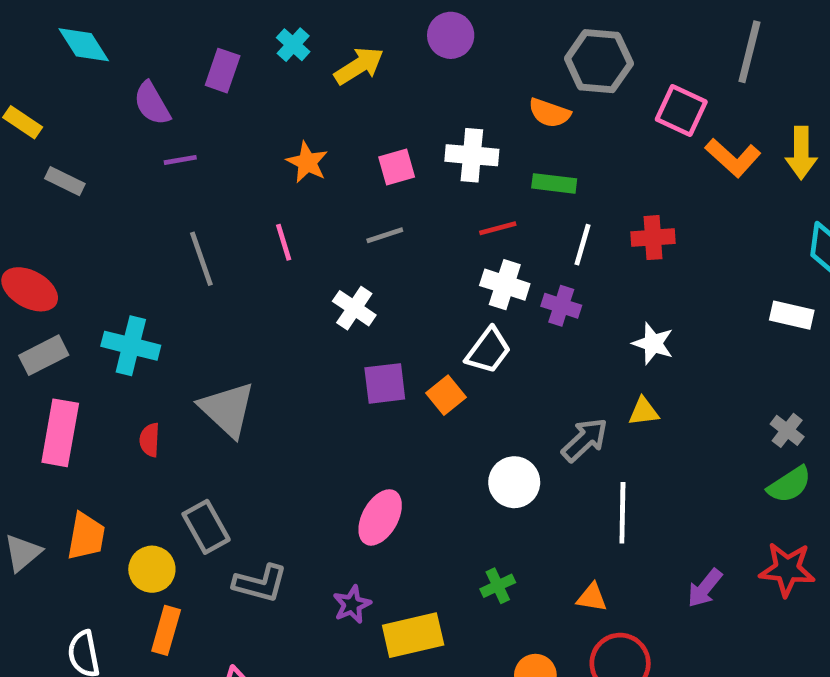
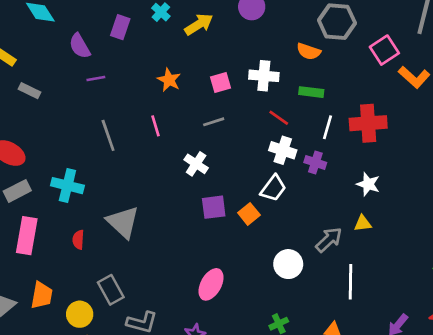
pink square: (681, 111) -> (384, 50), turned 32
red line: (498, 228) -> (279, 118), turned 50
red cross: (653, 238) -> (368, 123), size x1.5

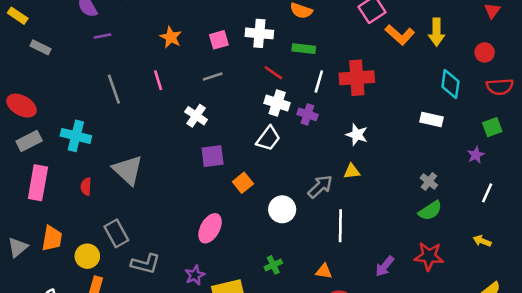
orange square: (249, 214) -> (243, 183), moved

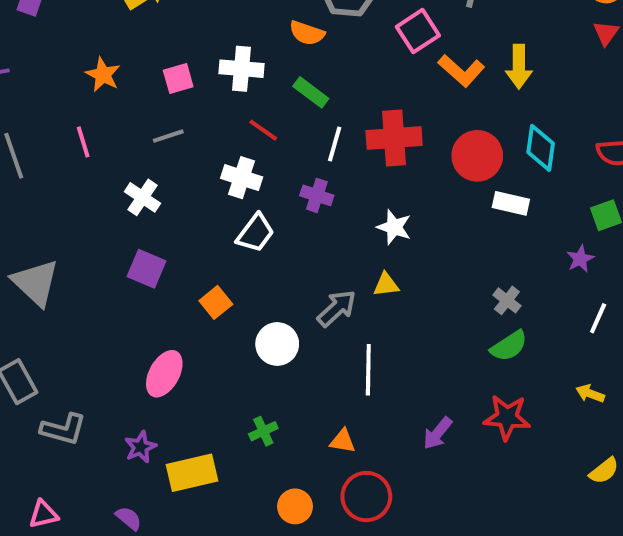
green rectangle: (304, 49) -> (311, 92), turned 30
red circle: (485, 52) -> (477, 156), moved, size x1.6
white cross: (277, 103) -> (242, 178), moved
purple square: (213, 156) -> (146, 269), moved, turned 30

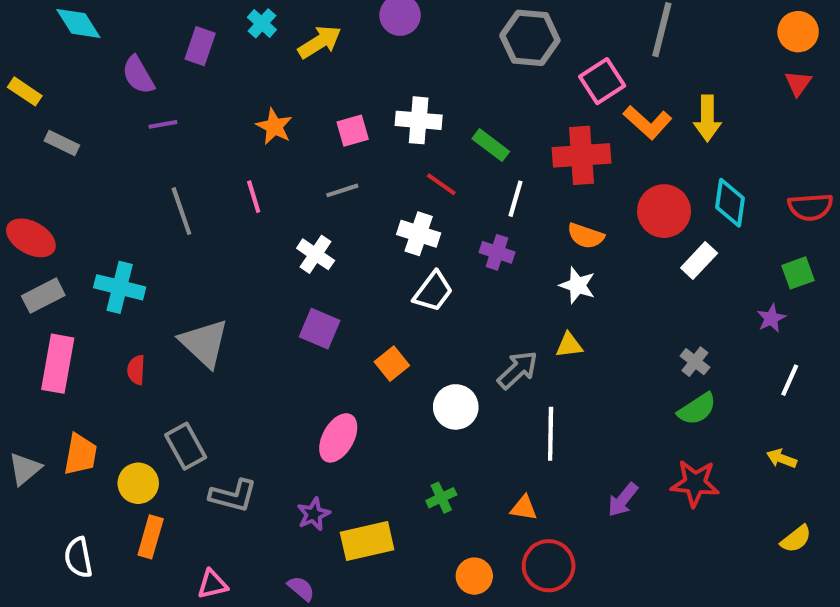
orange semicircle: (307, 33) -> (586, 236), moved
red cross: (394, 138) -> (582, 155), moved
white rectangle: (511, 203) -> (699, 261), turned -60

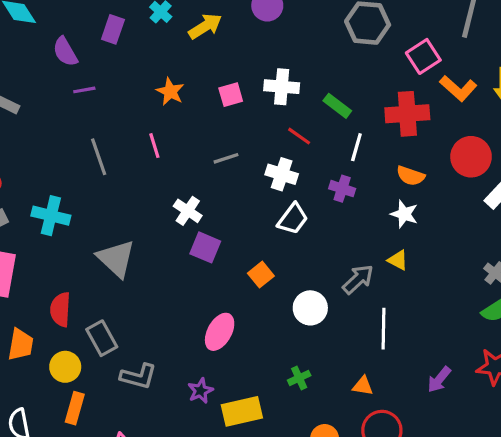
gray line: (342, 190) -> (226, 158), moved
white cross: (316, 254) -> (188, 211), moved
yellow triangle: (569, 345) -> (398, 260), turned 35
red semicircle: (136, 370) -> (60, 310), moved, size x1.5

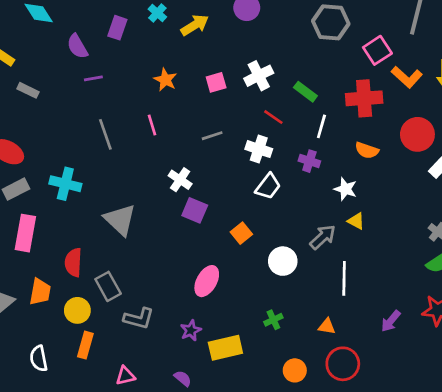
white cross: (282, 87) -> (259, 76), turned -32
white star: (404, 214) -> (345, 189), moved

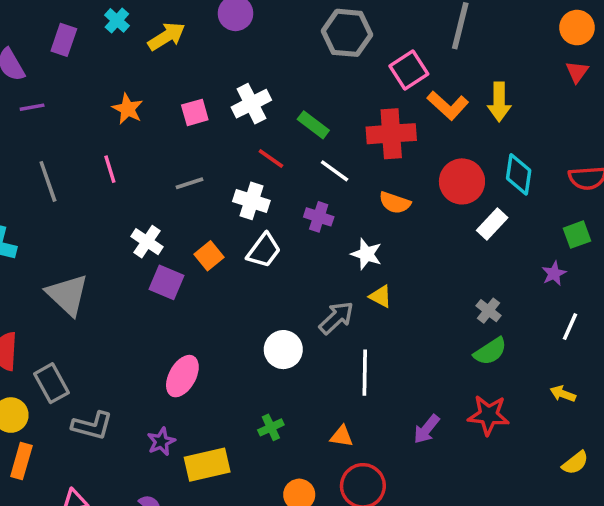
white line: (321, 126) -> (335, 171), turned -70
orange square: (241, 233) -> (209, 256), moved

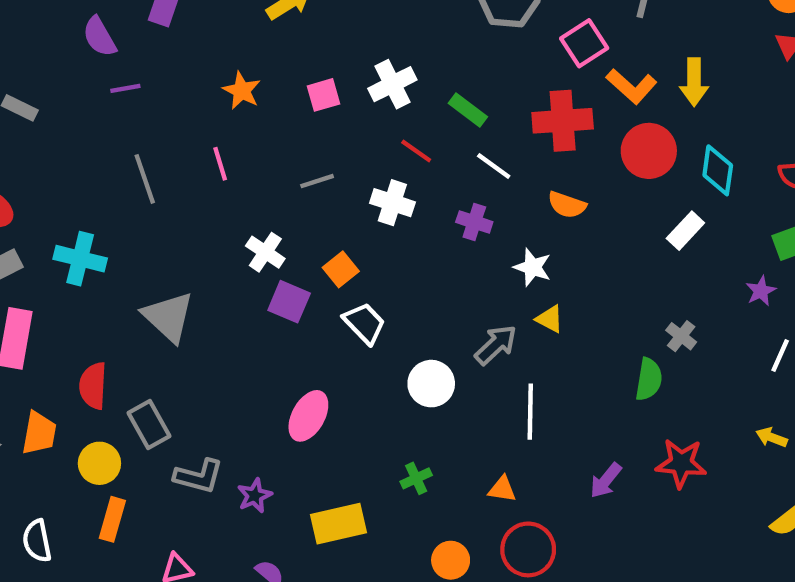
red circle: (462, 181) -> (649, 151), moved
white trapezoid: (264, 250) -> (364, 323), moved, turned -81
green semicircle: (490, 351) -> (649, 379), moved, turned -48
purple star: (161, 442) -> (255, 496), moved

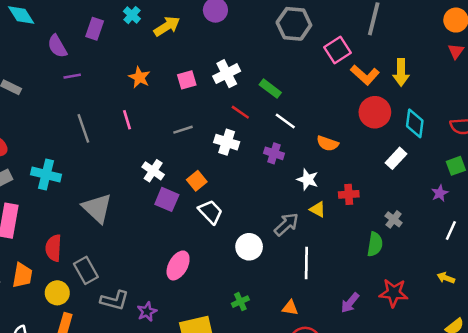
red cross: (563, 121) -> (349, 194), moved, size x0.6

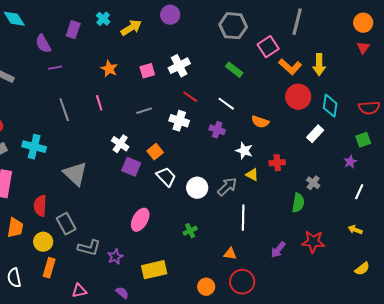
green rectangle: (270, 89) -> (234, 70), moved
white circle: (249, 247) -> (197, 188), moved
green cross: (240, 302) -> (190, 231), moved

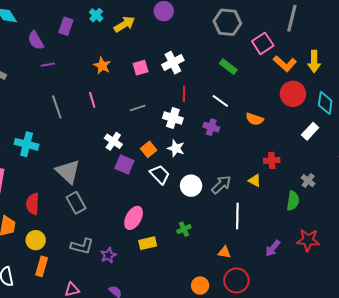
red line: (190, 97) -> (184, 94), turned 56
white star: (244, 151) -> (176, 148), moved
yellow triangle: (252, 175) -> (255, 181), moved
gray rectangle: (66, 224) -> (76, 203), moved
yellow rectangle: (154, 270) -> (148, 243), moved, size x0.7

